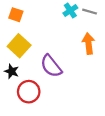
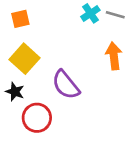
orange square: (16, 15) -> (20, 19), turned -32

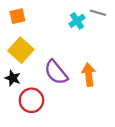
cyan cross: (90, 13) -> (77, 21), moved
orange arrow: (114, 56) -> (89, 75), moved

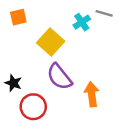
yellow square: (21, 50) -> (51, 42), moved
orange arrow: (89, 75) -> (92, 94), moved

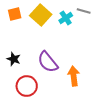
yellow square: (51, 42) -> (41, 15), moved
black star: (13, 83) -> (14, 59), moved

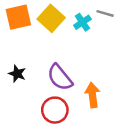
orange square: (15, 14) -> (18, 17), size x1.5
red circle: (27, 86) -> (55, 110), moved

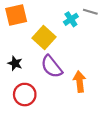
yellow square: (51, 18) -> (44, 38), moved
red circle: (55, 110) -> (25, 95), moved

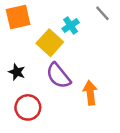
gray line: (90, 12) -> (102, 13), turned 32
cyan cross: (71, 19) -> (71, 26), moved

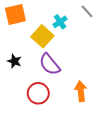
orange arrow: (90, 93) -> (81, 91), moved
red circle: (28, 107) -> (38, 93), moved

